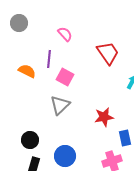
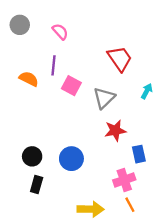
pink semicircle: (65, 34) -> (60, 32), moved
gray triangle: (60, 105) -> (104, 98), moved
blue circle: (65, 156) -> (71, 159), moved

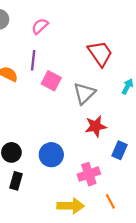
pink semicircle: (60, 32) -> (40, 26), turned -90
blue rectangle: (139, 154) -> (120, 150), turned 36
pink cross: (124, 180) -> (89, 174), moved

